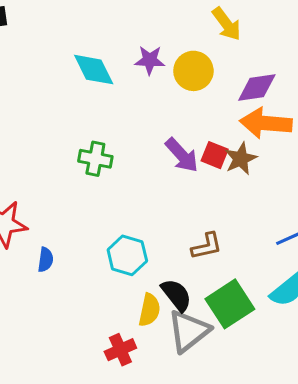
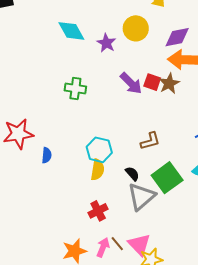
purple star: (150, 60) -> (106, 43), moved, turned 30
black semicircle: (176, 295) -> (132, 174), size x0.7
yellow semicircle: (149, 310) -> (98, 170), moved

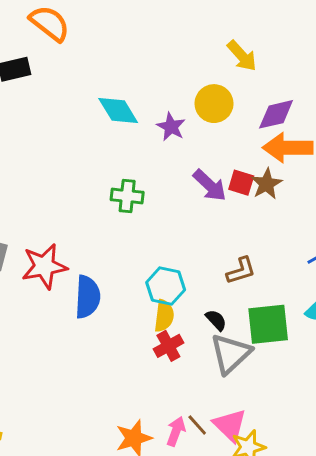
blue semicircle: (47, 155) -> (87, 297), size x1.8
green square: (167, 178) -> (268, 324), turned 32
red cross: (98, 211) -> (168, 346), moved

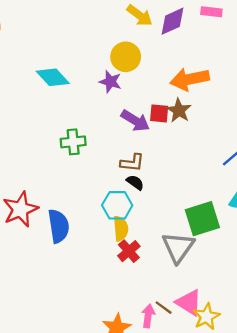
purple diamond: (276, 114) -> (172, 21), moved
purple star: (171, 127) -> (110, 82), moved
brown L-shape: (241, 271) -> (132, 163), moved, turned 35
black semicircle: (216, 320) -> (135, 182), moved

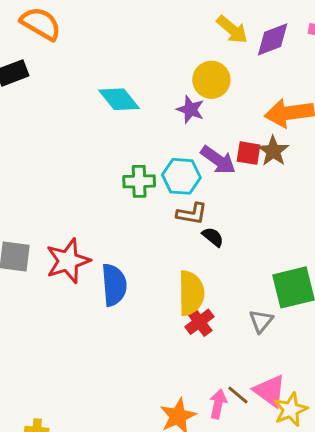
brown L-shape: (132, 163) -> (192, 214), moved
cyan hexagon: (117, 205) -> (181, 176), moved
yellow semicircle: (121, 229) -> (191, 293), size x1.4
gray triangle: (178, 247) -> (261, 321), size x0.6

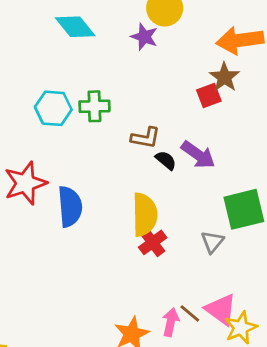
red square: (248, 153) -> (209, 95), moved, turned -30
purple arrow: (218, 160) -> (198, 155), moved
cyan hexagon: (181, 176) -> (53, 108), moved

